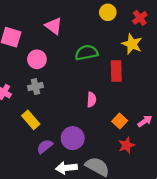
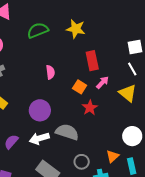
yellow star: (132, 44) -> (76, 29), moved
red rectangle: (116, 71) -> (92, 61), moved
purple semicircle: (45, 146) -> (11, 142), moved

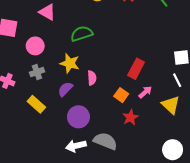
yellow star: (76, 29) -> (70, 63), moved
red rectangle: (92, 61) -> (136, 69), turned 36
purple semicircle: (11, 142) -> (65, 89), moved

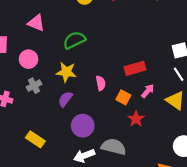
red rectangle: (136, 69) -> (135, 68), turned 54
pink semicircle: (92, 78) -> (101, 83), moved
yellow rectangle: (36, 104) -> (35, 139), moved

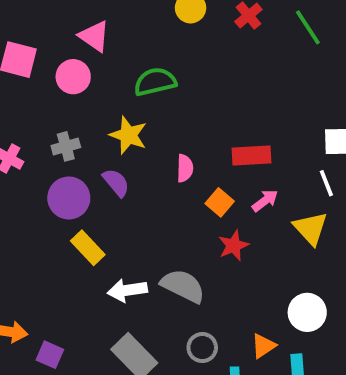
pink circle: (28, 59) -> (73, 77), moved
purple semicircle: (65, 99) -> (116, 183), turned 91
purple circle: (83, 126) -> (69, 198), moved
yellow rectangle: (35, 139) -> (88, 248), moved

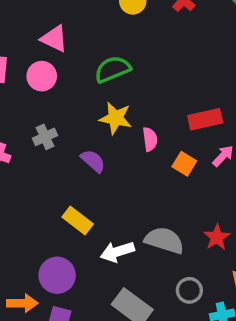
yellow star: (128, 135) -> (116, 118), moved
purple circle: (69, 198) -> (57, 275), moved
red star: (234, 246) -> (217, 237), moved

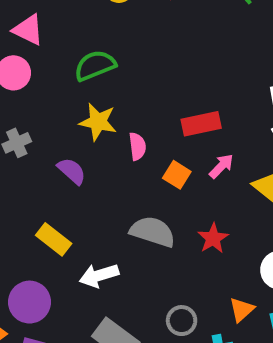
red star: (217, 237) -> (213, 238), moved
gray semicircle: (164, 240) -> (153, 232), moved

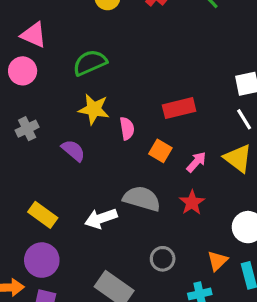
pink arrow: (221, 166) -> (196, 162), moved
yellow rectangle: (54, 239) -> (43, 215), moved
white arrow: (99, 275) -> (101, 218), moved
gray circle: (182, 321) -> (163, 259), moved

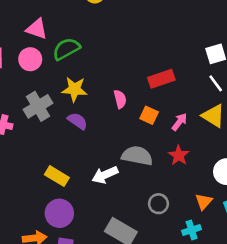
green semicircle: (90, 63) -> (66, 49), moved
yellow star: (94, 109) -> (75, 89), moved
gray cross: (27, 129) -> (38, 106), size x1.5

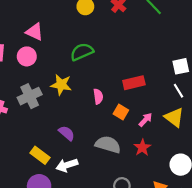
green semicircle: (66, 49) -> (82, 52), moved
purple semicircle: (78, 121) -> (67, 133), moved
white arrow: (105, 175) -> (67, 165), moved

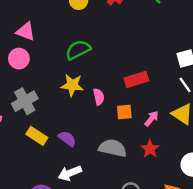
yellow star: (61, 85) -> (72, 85), moved
orange square: (121, 112) -> (124, 112), turned -32
yellow rectangle: (40, 155) -> (37, 136), moved

